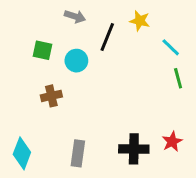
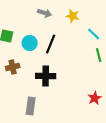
gray arrow: (75, 16) -> (45, 13), moved
black line: (107, 37) -> (51, 44), moved
black cross: (134, 149) -> (46, 76), moved

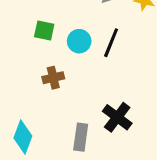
black cross: (46, 76) -> (117, 117), moved, turned 36

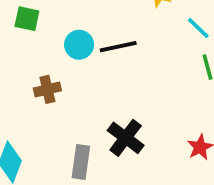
green square: (44, 31) -> (27, 19), moved
black line: (111, 43) -> (118, 47), turned 56

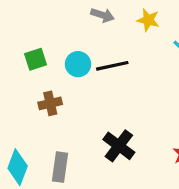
green square: (27, 19) -> (36, 59), moved, turned -30
gray rectangle: (81, 162) -> (60, 167), moved

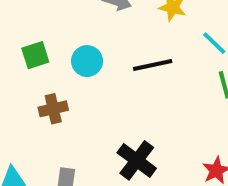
black line: (112, 66) -> (153, 65), moved

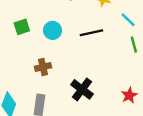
brown cross: (53, 109) -> (43, 67), moved

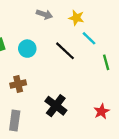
cyan line: (128, 20) -> (89, 38), moved
black line: (91, 33) -> (65, 51), turned 55

